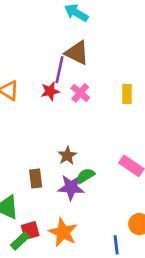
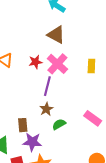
purple line: (59, 70) -> (47, 86), moved
pink cross: (80, 93) -> (57, 64), size x1.5
purple star: (71, 187) -> (32, 142), moved

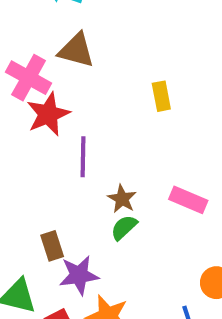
red star: (36, 62) -> (48, 114), size x1.5
pink cross: (57, 64) -> (29, 78), moved
brown star: (46, 109) -> (122, 199), moved

